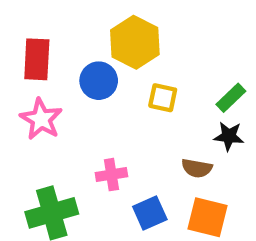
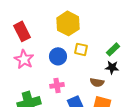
red rectangle: (37, 59) -> (22, 31), turned -30
blue circle: (99, 81) -> (58, 56), moved

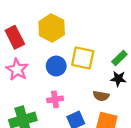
yellow hexagon: (68, 23) -> (52, 28), moved
yellow square: (81, 49) -> (83, 58), size x1.5

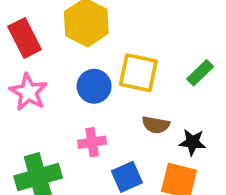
black star: (118, 79) -> (192, 142), moved
brown semicircle: (101, 96) -> (156, 125), moved

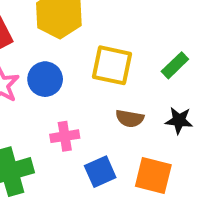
blue circle: (94, 86) -> (45, 79), moved
black star: (192, 142) -> (179, 120), moved

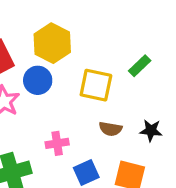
green rectangle: (175, 65) -> (140, 66), moved
blue circle: (45, 79) -> (38, 80), moved

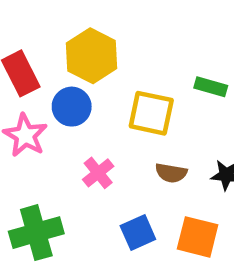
green rectangle: (140, 66) -> (211, 87), turned 60
pink cross: (57, 143) -> (98, 173), moved, turned -30

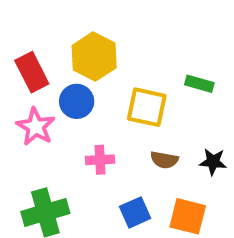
pink cross: (98, 173) -> (100, 160), turned 36

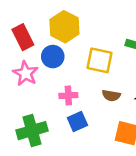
blue square: (135, 212) -> (77, 121), moved

